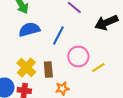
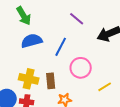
yellow cross: (26, 68) -> (29, 79), turned -30
yellow line: (98, 68) -> (105, 87), moved

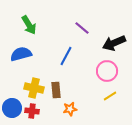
blue semicircle: (32, 41) -> (21, 54), moved
pink circle: (81, 68) -> (107, 71), moved

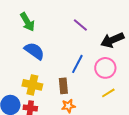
blue semicircle: (21, 54) -> (34, 51), moved, turned 50
blue line: (66, 56) -> (77, 64), moved
brown rectangle: (56, 90) -> (63, 86), moved

